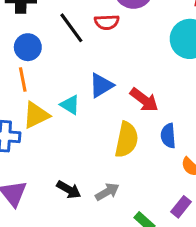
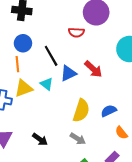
black line: (71, 28) -> (51, 56), moved
red arrow: (144, 100) -> (93, 69), moved
blue semicircle: (168, 136) -> (109, 111), turned 63
gray arrow: (107, 192) -> (78, 139), moved, turned 56

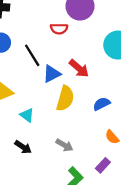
cyan triangle: (47, 84) -> (27, 115), moved
yellow semicircle: (81, 111) -> (65, 98), moved
blue semicircle: (109, 111) -> (102, 104), moved

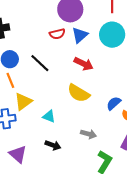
blue triangle: (52, 74) -> (80, 35), moved
yellow semicircle: (65, 98) -> (78, 93), turned 120
blue semicircle: (102, 104) -> (114, 103), moved

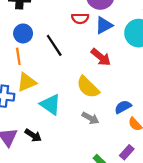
cyan triangle: (49, 116) -> (50, 105), size x1.5
gray arrow: (89, 134) -> (90, 118), moved
black arrow: (53, 145) -> (33, 135), moved

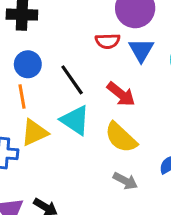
blue triangle: (104, 25) -> (141, 50), turned -30
red arrow: (101, 57) -> (121, 94), moved
cyan triangle: (50, 105) -> (75, 120), moved

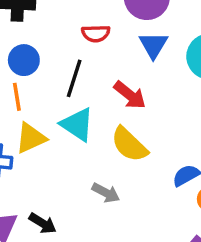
red semicircle: (108, 41) -> (96, 33), moved
black line: (72, 80) -> (74, 78), turned 52
gray arrow: (125, 181) -> (106, 193), moved

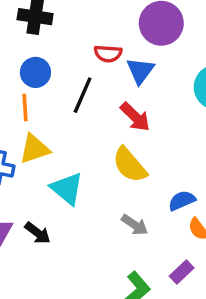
blue triangle: (153, 45) -> (140, 71), moved
cyan triangle: (77, 124) -> (67, 189), moved
gray arrow: (106, 193) -> (135, 225), moved

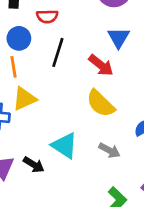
red semicircle: (108, 54) -> (47, 16), moved
blue triangle: (140, 71) -> (119, 37), moved
cyan triangle: (67, 189) -> (65, 146), moved

